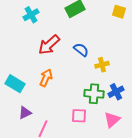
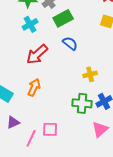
cyan cross: (31, 15) -> (30, 24), moved
blue semicircle: (81, 50) -> (70, 43), moved
pink square: (79, 116) -> (50, 129), moved

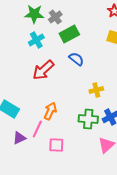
orange arrow: (34, 87) -> (50, 111), moved
pink line: (31, 138) -> (37, 129), moved

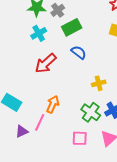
green cross: (88, 119) -> (91, 112), turned 30
pink square: (56, 145) -> (80, 138), moved

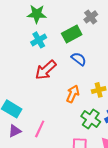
gray cross: (58, 10) -> (91, 17), moved
orange arrow: (53, 104) -> (73, 94), moved
purple triangle: (22, 131) -> (15, 131), moved

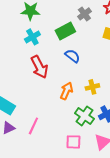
red arrow: (46, 70) -> (39, 67), turned -75

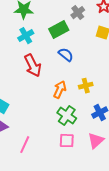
green cross: (84, 116) -> (67, 116), moved
pink line: (33, 126) -> (25, 145), moved

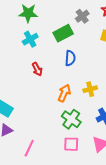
blue semicircle: (66, 55) -> (70, 58), turned 56
red arrow: (33, 66) -> (37, 69), size x0.6

